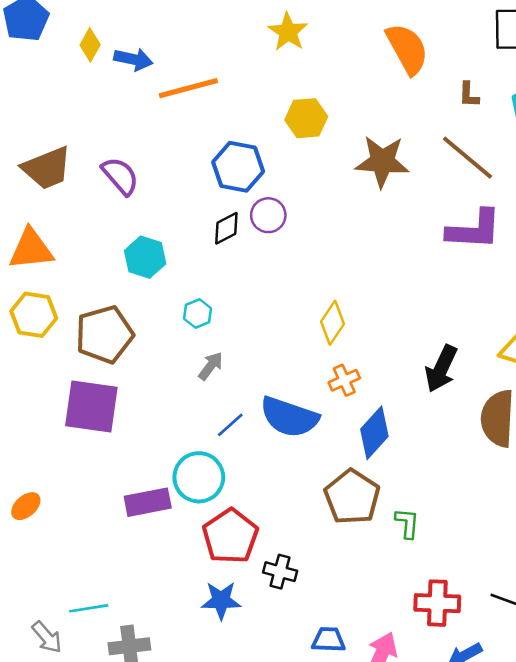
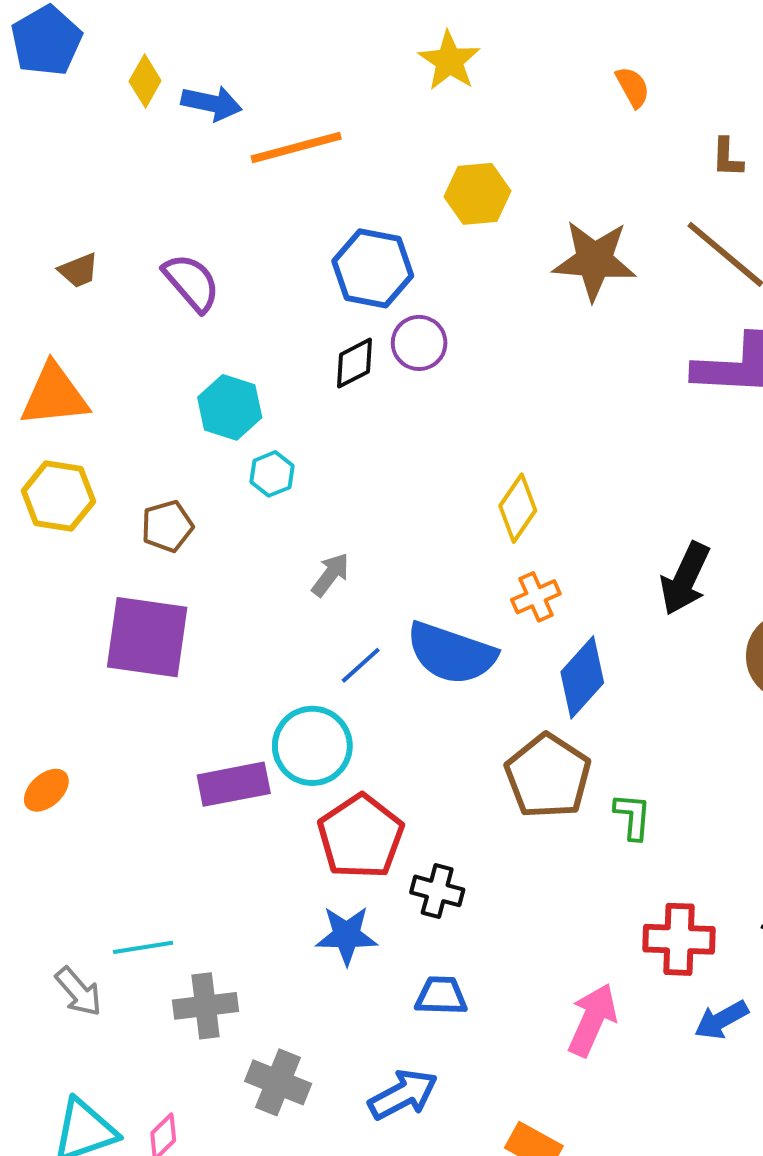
orange semicircle: (407, 49) -> (633, 87), size x0.5
brown trapezoid: (47, 168) -> (79, 270), size x0.5
cyan hexagon: (198, 313) -> (272, 474), moved
brown pentagon: (104, 334) -> (167, 526), size x0.6
blue trapezoid: (329, 640) -> (441, 996), moved

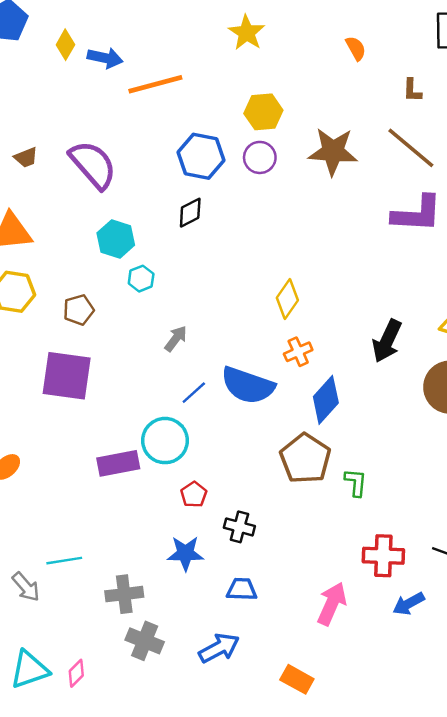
purple semicircle: (191, 282) -> (93, 165), size x1.4
purple circle: (419, 343) -> (260, 157), moved
red pentagon: (361, 837) -> (194, 495), size x0.5
gray cross: (206, 1006) -> (124, 594), moved

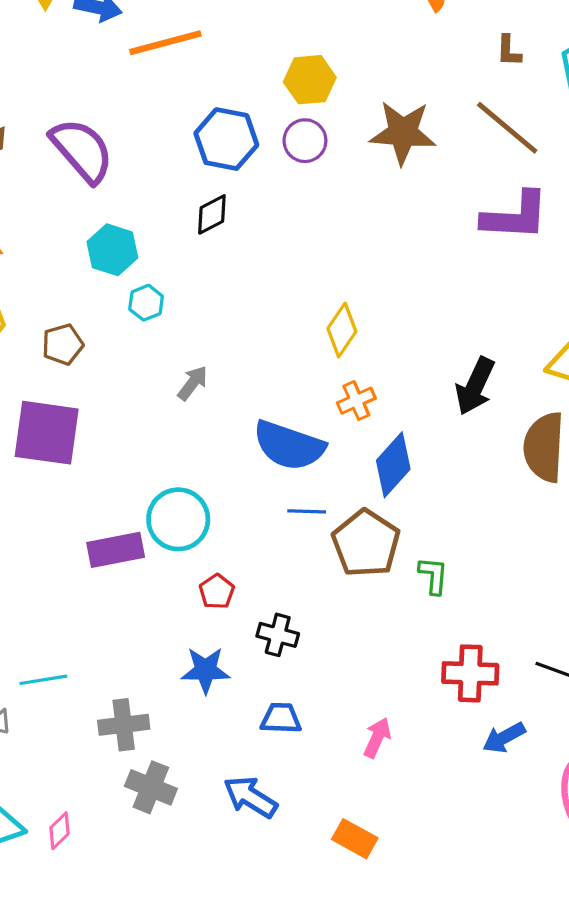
blue line: (194, 393) -> (307, 511), moved, turned 44
pink arrow: (332, 604) -> (377, 738), moved, size x0.7
blue arrow: (219, 648) -> (250, 797), turned -120

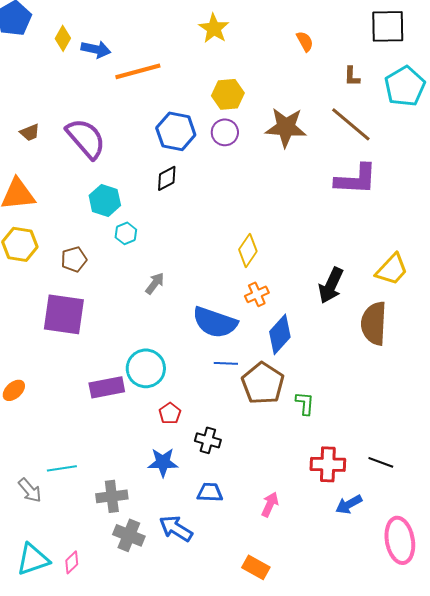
blue arrow: (250, 797) -> (176, 528), moved

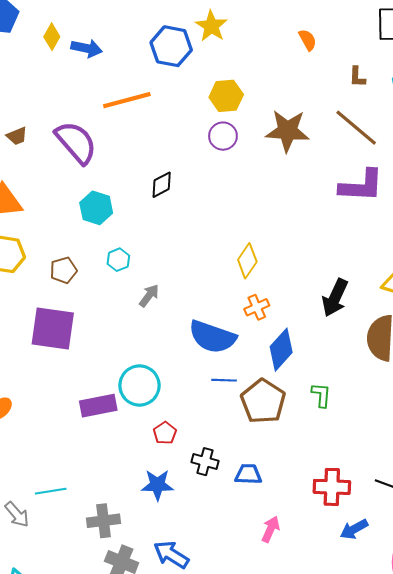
orange line: (138, 71) -> (127, 100), moved
blue hexagon: (176, 131) -> (171, 46), moved
cyan hexagon: (126, 233) -> (118, 260), moved
green L-shape: (305, 403) -> (321, 395), moved
blue trapezoid: (210, 492) -> (248, 474), moved

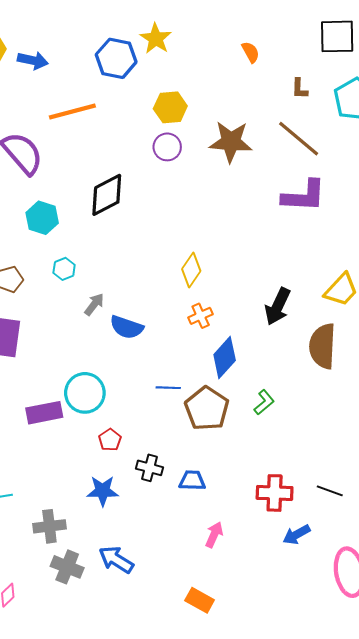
black diamond: (162, 185) -> (107, 195), size x1.6
blue semicircle: (212, 337) -> (127, 327), moved, size x0.7
green L-shape: (321, 395) -> (264, 402), turned 45

